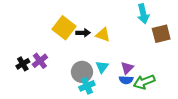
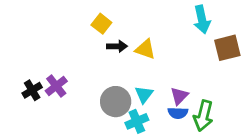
yellow square: (64, 28) -> (101, 24), moved, size x0.6
green arrow: (144, 82) -> (203, 116), turned -55
cyan cross: (87, 86) -> (137, 121), moved

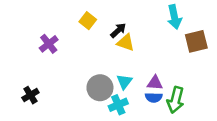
black arrow: (117, 46) -> (118, 30), moved, turned -42
purple cross: (56, 86) -> (49, 44), moved
black cross: (32, 90) -> (30, 95), moved
purple triangle: (179, 96) -> (155, 83), turned 49

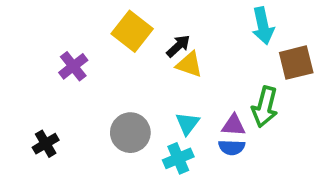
yellow square: (88, 21) -> (132, 31), size x1.5
gray circle: (100, 88) -> (130, 133), moved
green arrow: (176, 100) -> (265, 107), moved

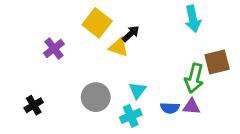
brown square: (296, 63) -> (217, 62), moved
yellow triangle: (189, 64) -> (119, 47), moved
purple triangle: (233, 125) -> (191, 107), moved

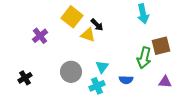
black arrow: (131, 34) -> (97, 25), turned 88
purple triangle: (191, 107) -> (165, 82), moved

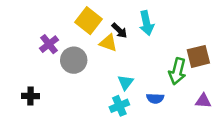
cyan arrow: (143, 14) -> (147, 23), moved
gray circle: (71, 72) -> (74, 60), moved
black cross: (25, 78) -> (31, 96), turned 32

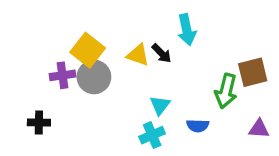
yellow square: (89, 21) -> (88, 50), moved
black arrow: (119, 31) -> (162, 53), moved
purple cross: (49, 44) -> (62, 75), moved, turned 30

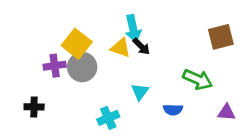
cyan arrow: (187, 30) -> (133, 29), moved
brown square: (253, 72) -> (221, 37), moved
green arrow: (226, 91) -> (198, 79), turned -80
cyan cross: (152, 135) -> (108, 118), moved

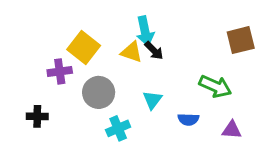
gray circle: (82, 67) -> (99, 92), moved
purple triangle: (226, 112) -> (232, 130), moved

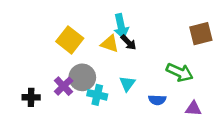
purple cross: (60, 71) -> (64, 86), moved, turned -36
cyan cross: (118, 128) -> (97, 95), moved, turned 36

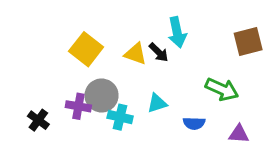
cyan arrow: (121, 26) -> (177, 32), moved
cyan triangle: (127, 84) -> (157, 103), turned 35
purple cross: (64, 86) -> (78, 106), turned -36
black cross: (31, 97) -> (38, 120), turned 35

